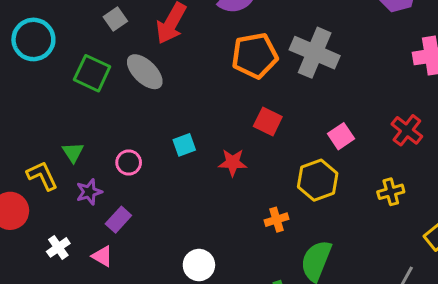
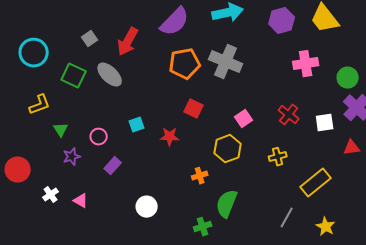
yellow L-shape: (42, 176) -> (40, 105), moved, turned 95
purple rectangle: (118, 220) -> (113, 166), moved

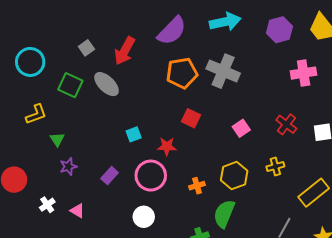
pink circle: (99, 137) -> (151, 176), moved, size x1.8
yellow hexagon: (228, 149) -> (234, 176), moved

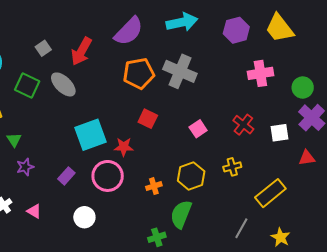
cyan square: (134, 134) -> (90, 135), size x2.0
white circle: (144, 217) -> (84, 217), moved

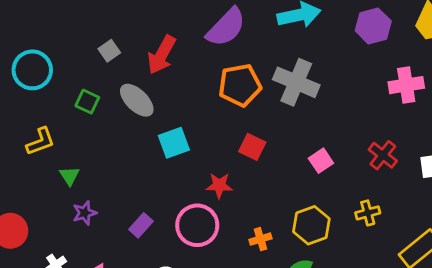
green square: (27, 85) -> (87, 102), size x0.7
cyan square: (90, 135) -> (174, 143), moved, size x0.7

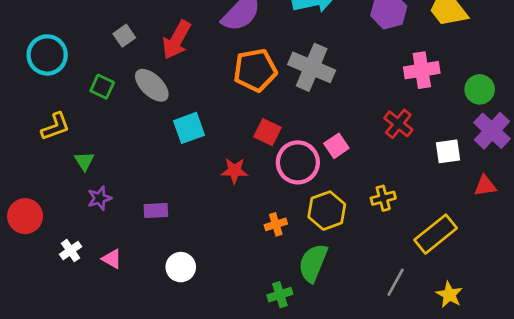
red cross: (383, 155) -> (398, 124), moved
purple rectangle: (141, 225) -> (156, 211), turned 45
pink circle: (197, 225) -> (298, 162), moved

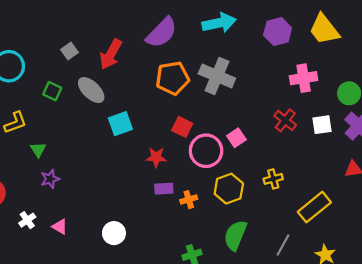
white square: (448, 151) -> (322, 125), moved
purple rectangle: (156, 211) -> (164, 189), moved
green semicircle: (313, 263) -> (235, 235), moved

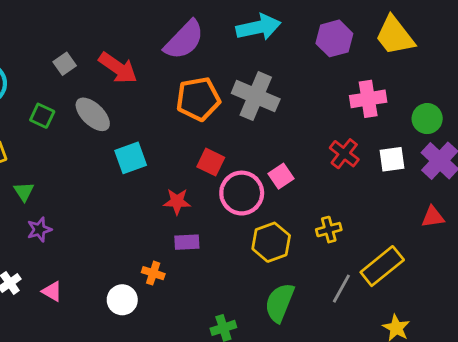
red arrow: (111, 54) -> (118, 68), turned -84
orange cross: (189, 200) -> (153, 273), moved, turned 35
gray line: (283, 245) -> (341, 289), moved

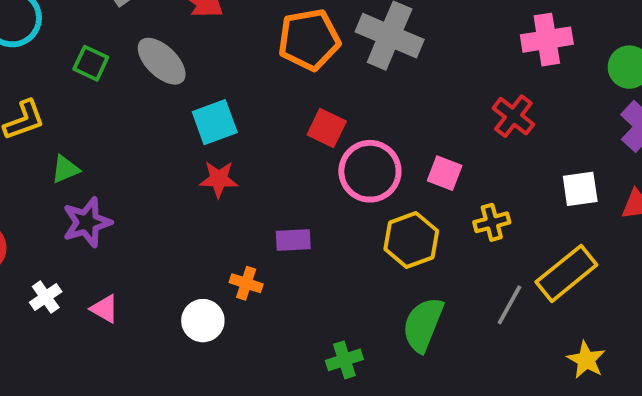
white square: (392, 159) -> (580, 189), moved
pink square: (281, 176) -> (445, 173), moved, turned -35
green triangle: (24, 192) -> (65, 169), turned 40
red star: (177, 201) -> (219, 179), moved
purple star: (39, 230) -> (87, 222), size x1.4

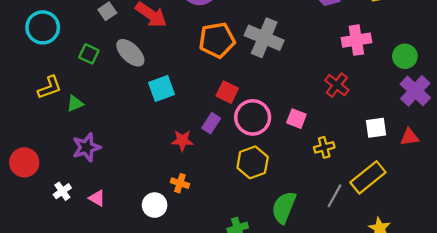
green triangle: (65, 169) -> (75, 104), moved
red star: (219, 179) -> (182, 140), moved
purple rectangle: (293, 240) -> (211, 123), moved, turned -54
yellow hexagon: (411, 240) -> (253, 162), moved

